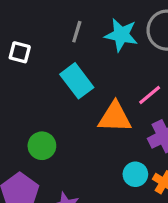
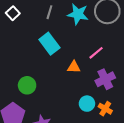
white square: (20, 52) -> (13, 13), moved, turned 32
orange triangle: (115, 117) -> (74, 67), size x0.6

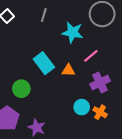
cyan star: (78, 14) -> (72, 32), moved
cyan rectangle: (49, 44) -> (44, 63), moved

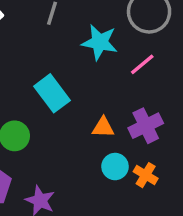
pink line: (91, 56) -> (142, 64), moved
orange triangle: (68, 70) -> (103, 127), moved

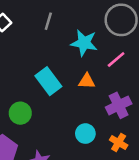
orange triangle: (103, 127) -> (87, 81), moved
cyan circle: (115, 167) -> (85, 134), moved

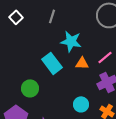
cyan star: (84, 43) -> (71, 41), moved
pink line: (116, 59) -> (105, 57), moved

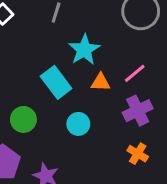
cyan star: (71, 41) -> (84, 50), turned 30
cyan circle: (81, 104) -> (78, 124), moved

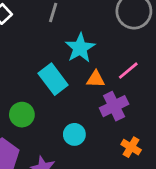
purple cross: (138, 111) -> (114, 106), moved
cyan circle: (78, 124) -> (74, 134), moved

